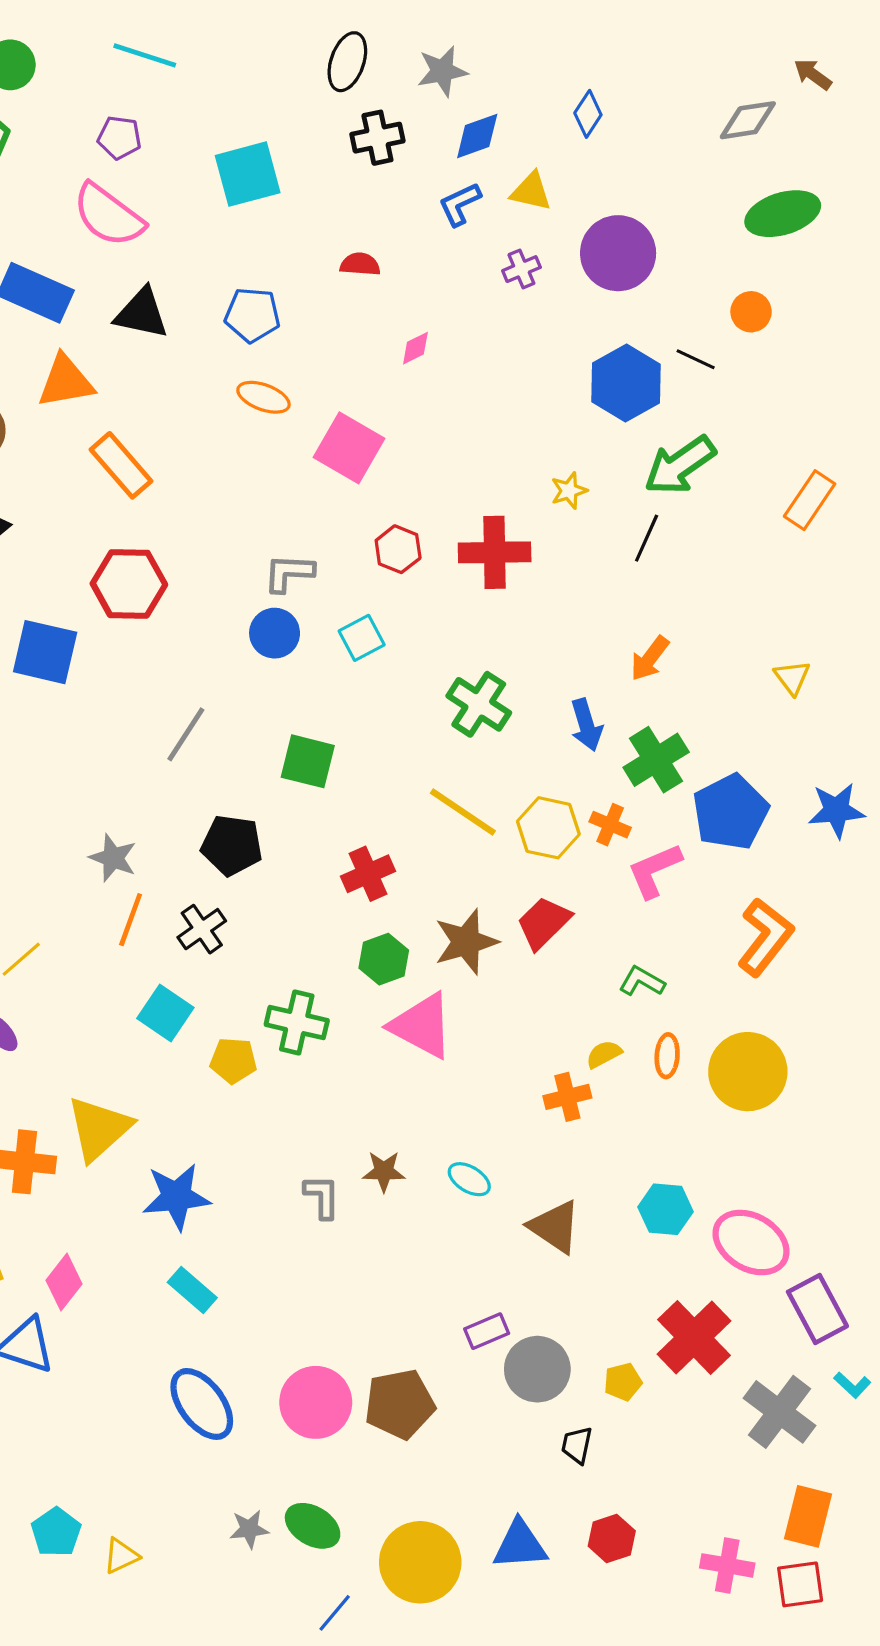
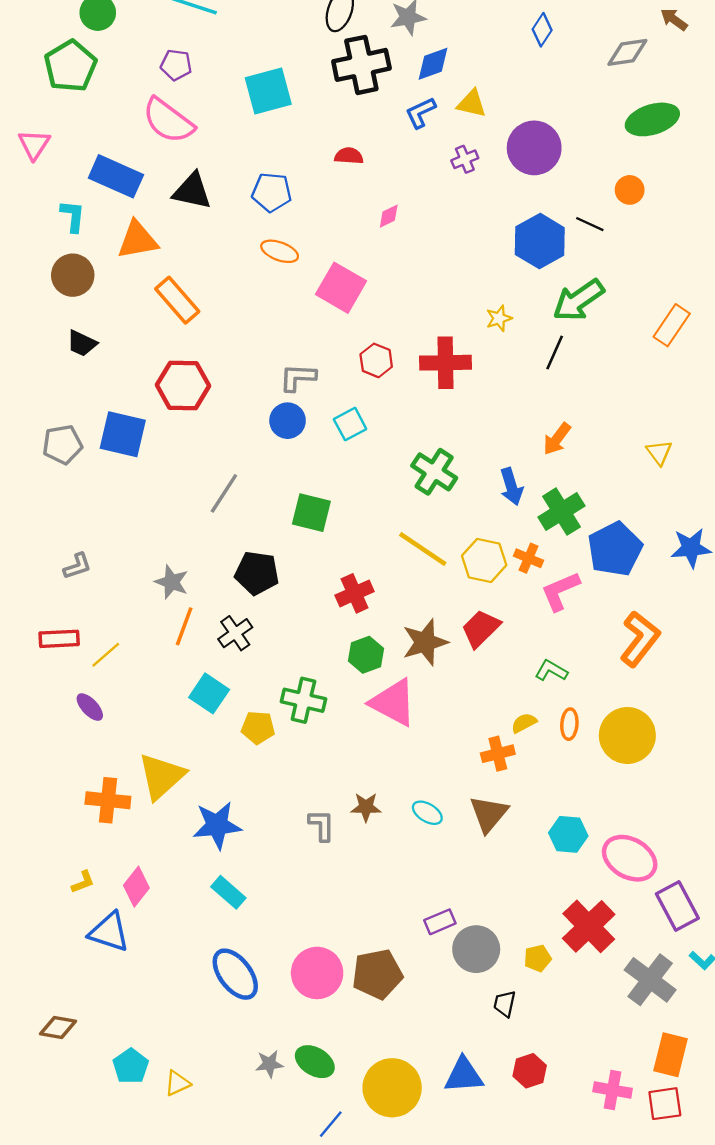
blue diamond: (588, 114) -> (542, 30), moved
black cross: (377, 138) -> (361, 65), size x1.5
brown triangle: (555, 1227) -> (489, 814), moved, turned 36

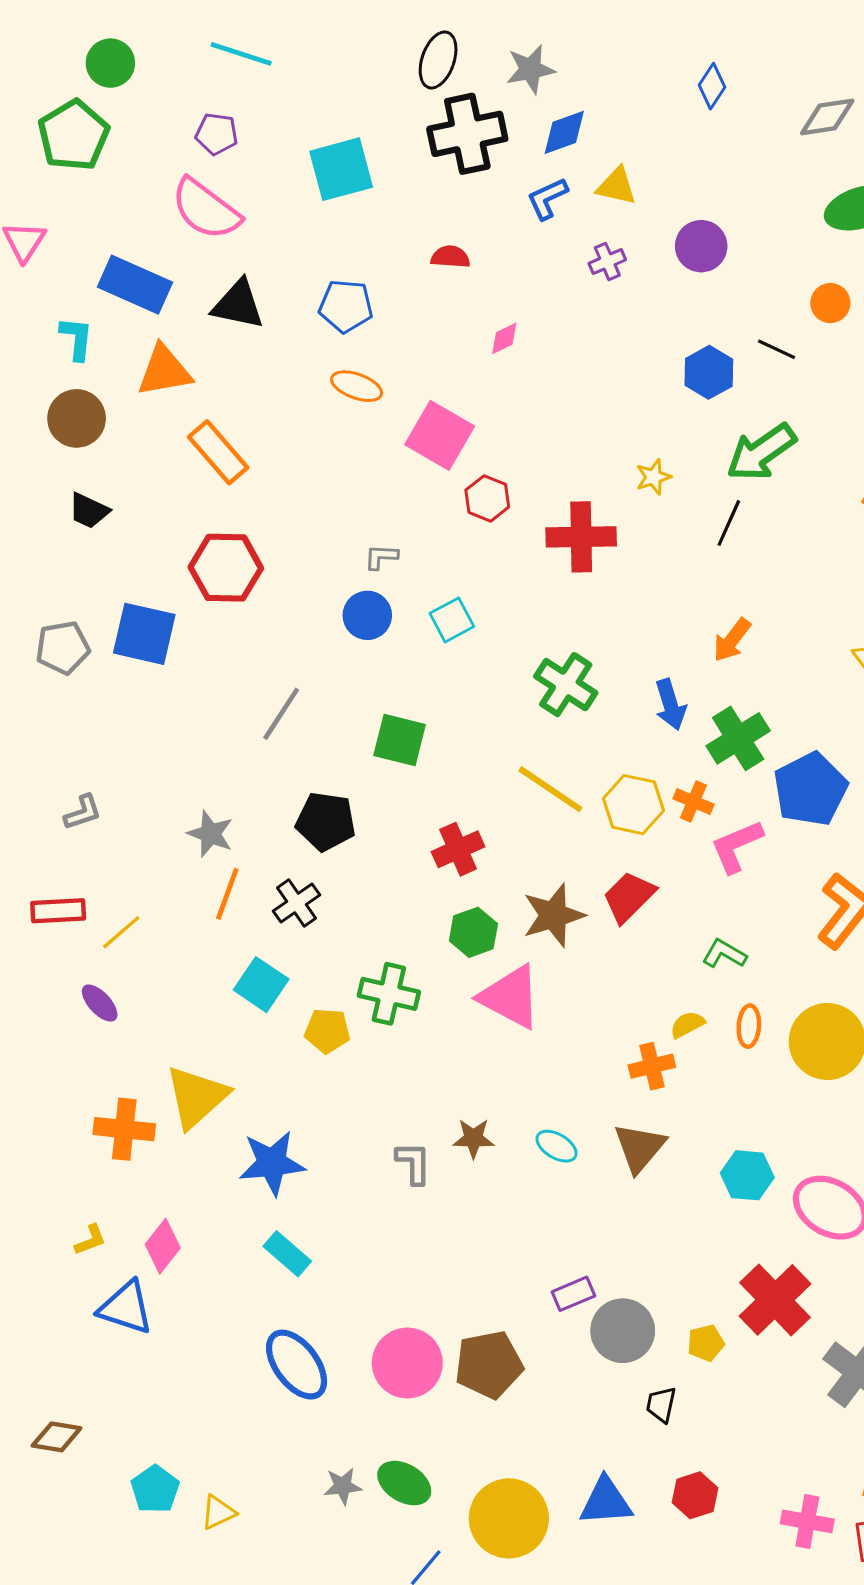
purple circle: (534, 148) -> (701, 246), size x0.7
blue hexagon: (540, 241) -> (709, 372), size x0.7
red hexagon: (376, 360) -> (487, 498), moved
gray L-shape: (298, 377) -> (381, 557), size x0.7

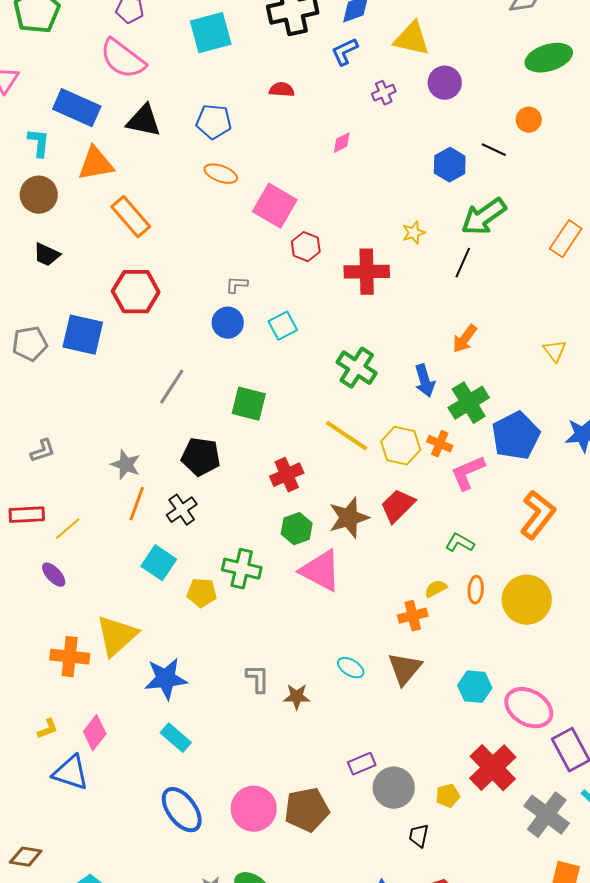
yellow triangle: (617, 186) -> (412, 39), moved, size x1.4
pink diamond: (504, 338) -> (342, 143), moved
brown star: (473, 1138) -> (297, 697), moved

